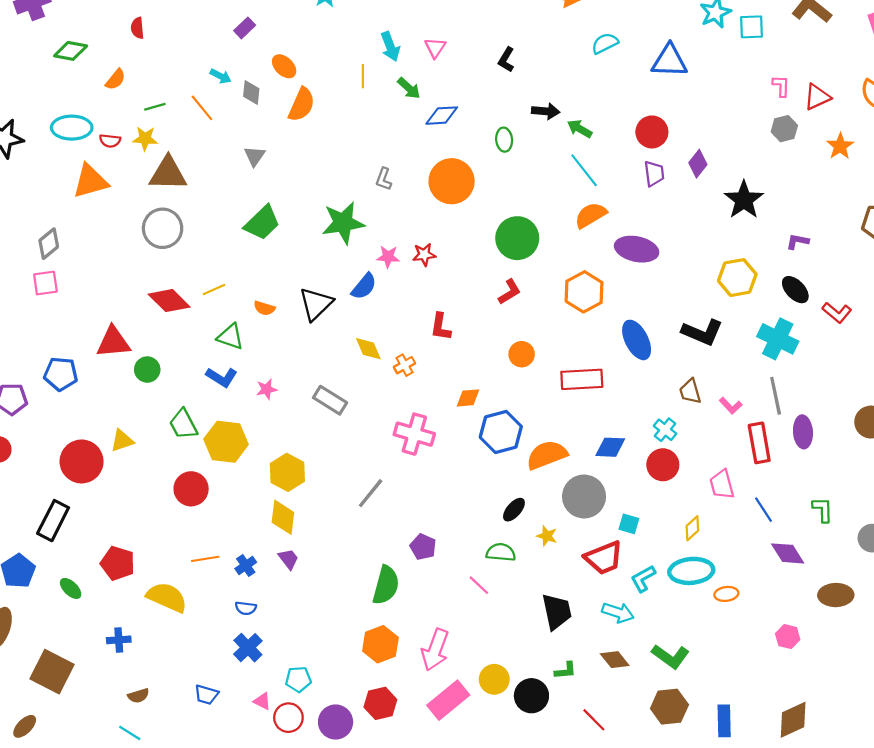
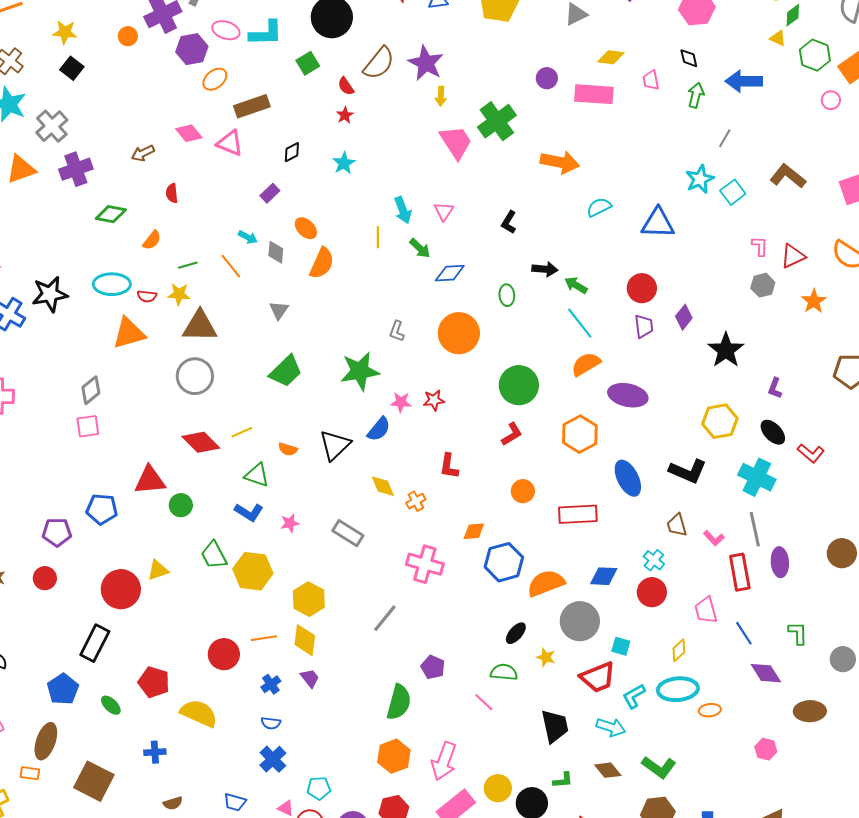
cyan square: (752, 27) -> (733, 192), turned -35
purple L-shape: (797, 241) -> (775, 388), turned -80
red circle: (191, 489) -> (224, 654), moved
orange line: (205, 559) -> (264, 638), moved

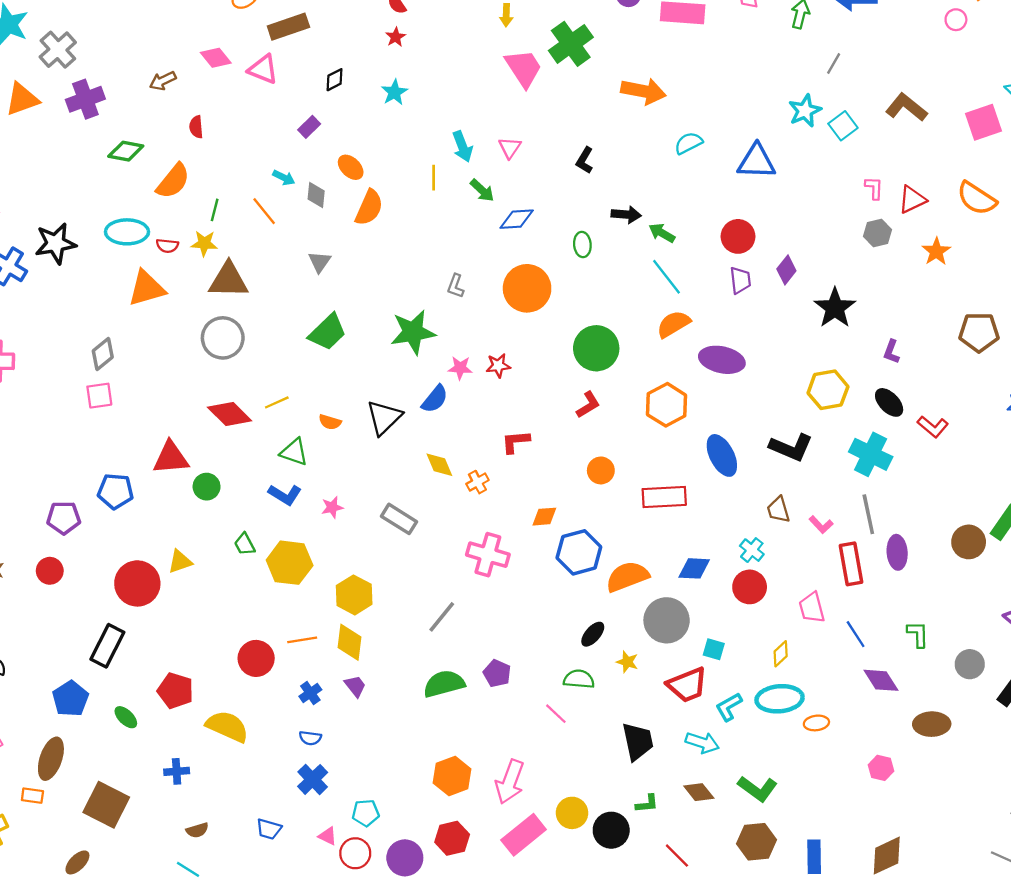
orange semicircle: (152, 240) -> (173, 181), size x1.6
green line: (188, 265) -> (215, 210), turned -60
red L-shape: (449, 466) -> (516, 442), turned 76
green trapezoid: (214, 555) -> (245, 544), size x0.7
green semicircle: (399, 702) -> (444, 684), moved, turned -120

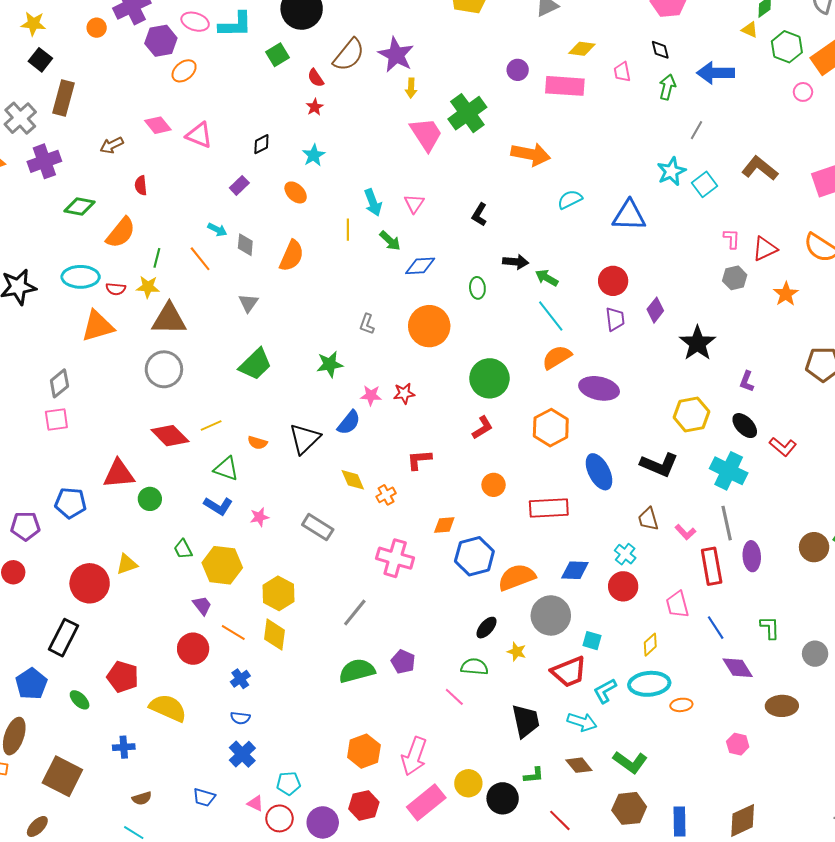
brown rectangle: (288, 27) -> (63, 98), moved, turned -56
orange ellipse: (351, 167) -> (296, 192), moved
green star: (413, 332) -> (330, 364), size x0.7
orange line: (302, 640) -> (233, 633), turned 40
purple trapezoid: (355, 686) -> (202, 605), moved

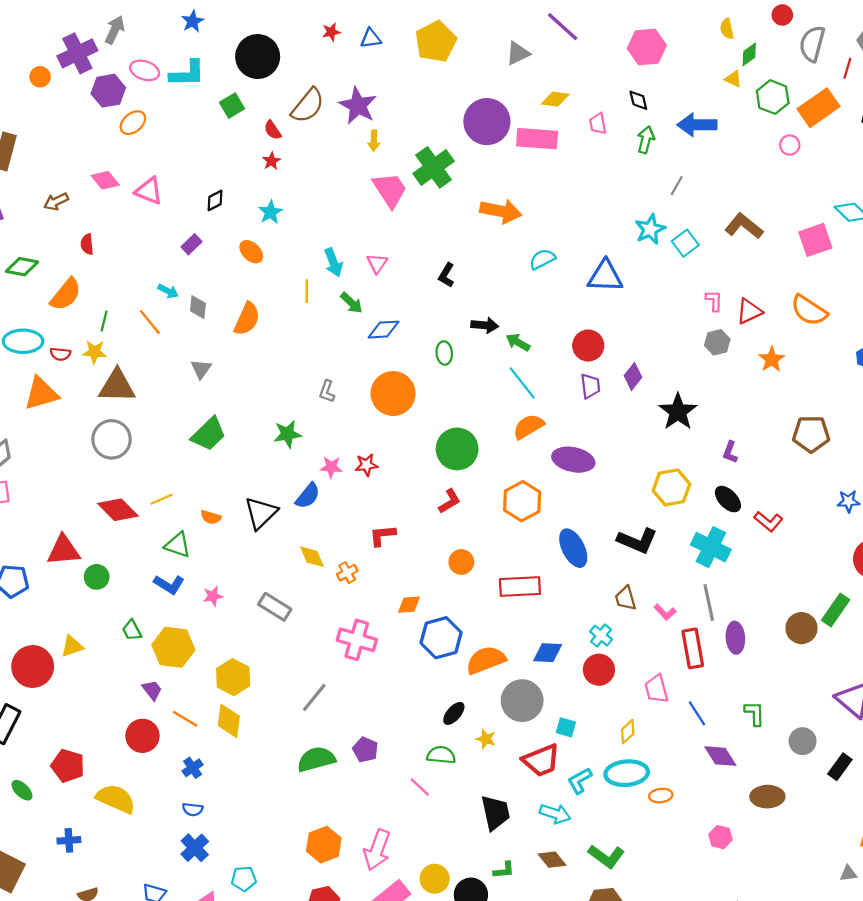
purple circle: (518, 70) -> (487, 122), size x2.0

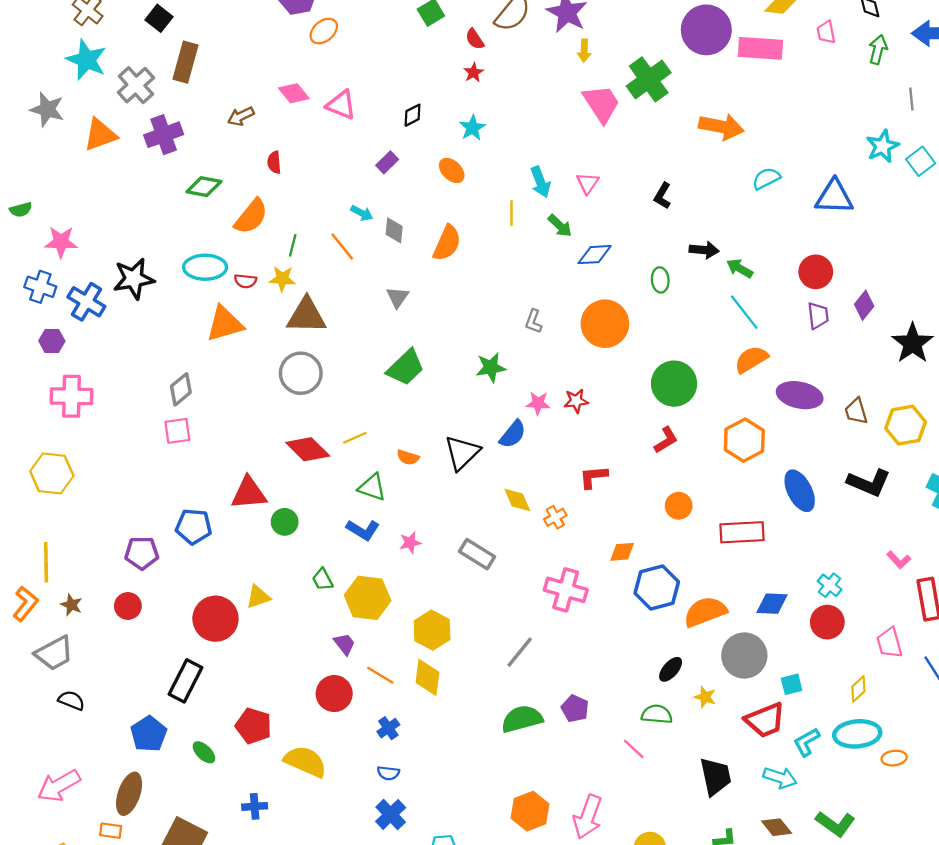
gray line: (677, 186) -> (911, 99), turned -36
brown trapezoid: (626, 598) -> (856, 411), moved
cyan square: (566, 727) -> (792, 684), turned -30

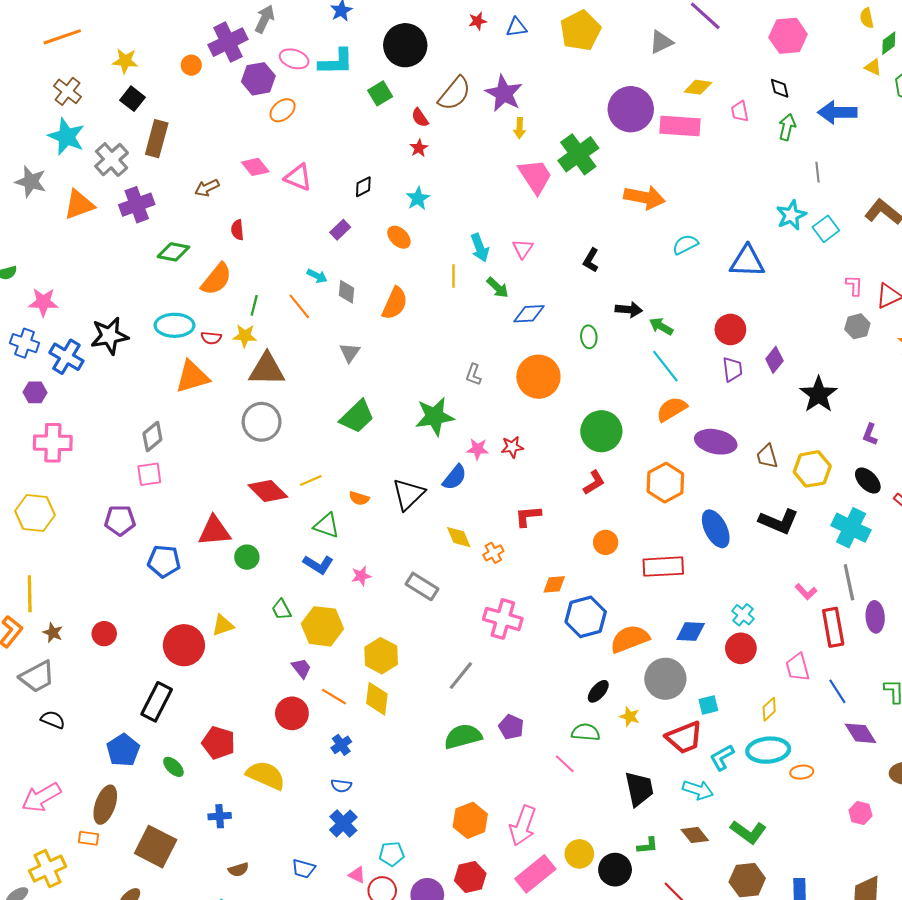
green star: (491, 367) -> (435, 417), size x1.4
purple pentagon: (142, 553) -> (120, 520), moved

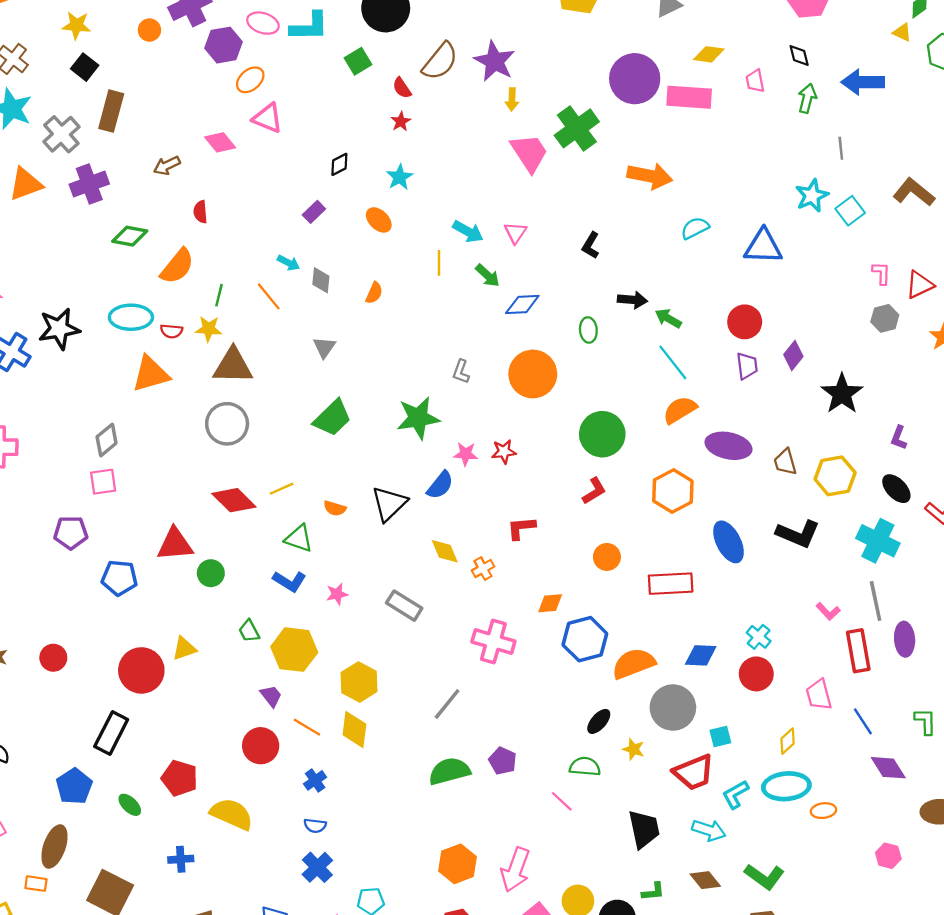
pink triangle: (298, 177) -> (268, 118), moved
cyan arrow: (480, 248) -> (468, 232), turned -40
orange semicircle: (395, 303) -> (374, 293), size x0.6

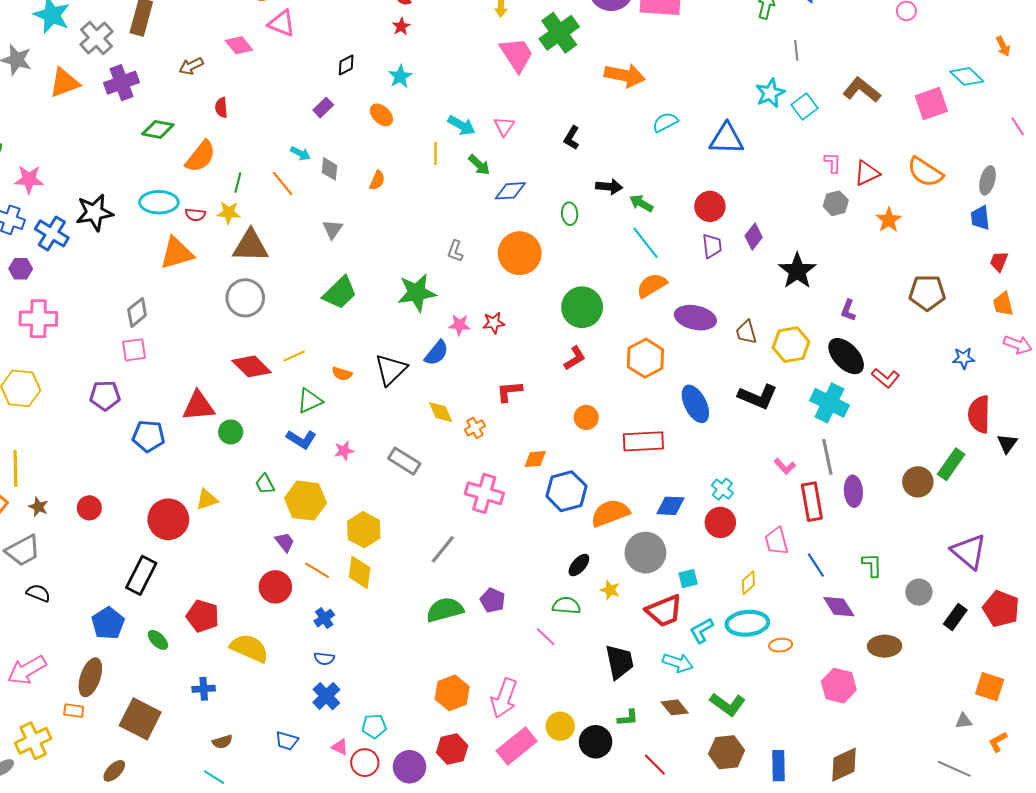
black ellipse: (896, 489) -> (846, 356), size x1.4
green triangle: (299, 538) -> (310, 401), turned -44
pink hexagon: (888, 856) -> (839, 686), size x1.5

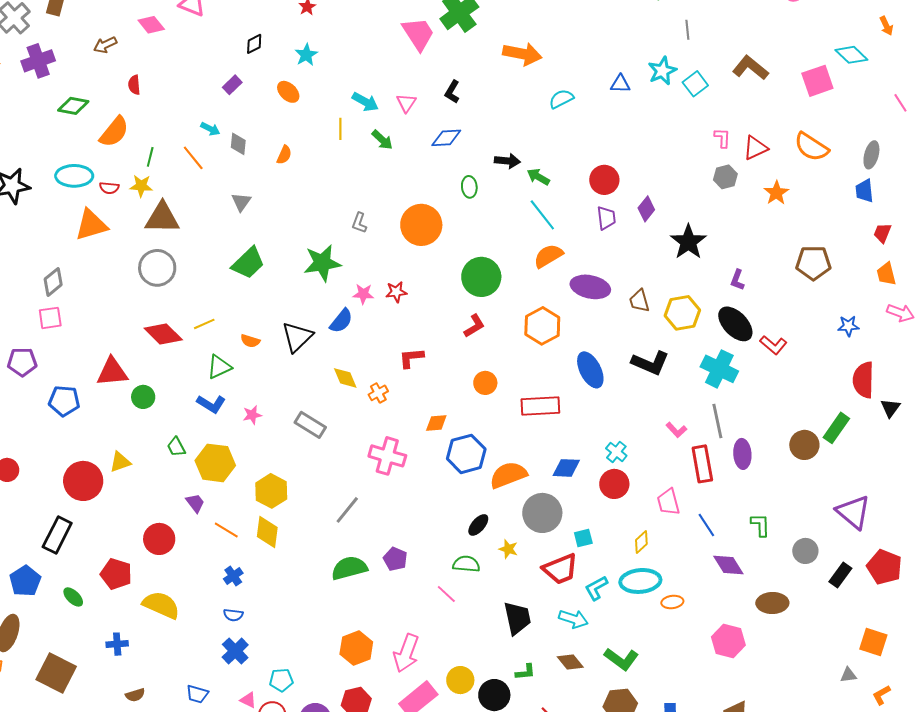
black L-shape: (572, 138) -> (452, 92), moved
blue triangle: (727, 139) -> (620, 84), moved, size x0.6
blue diamond: (510, 191) -> (446, 138), moved
red circle: (275, 587) -> (159, 539), moved

